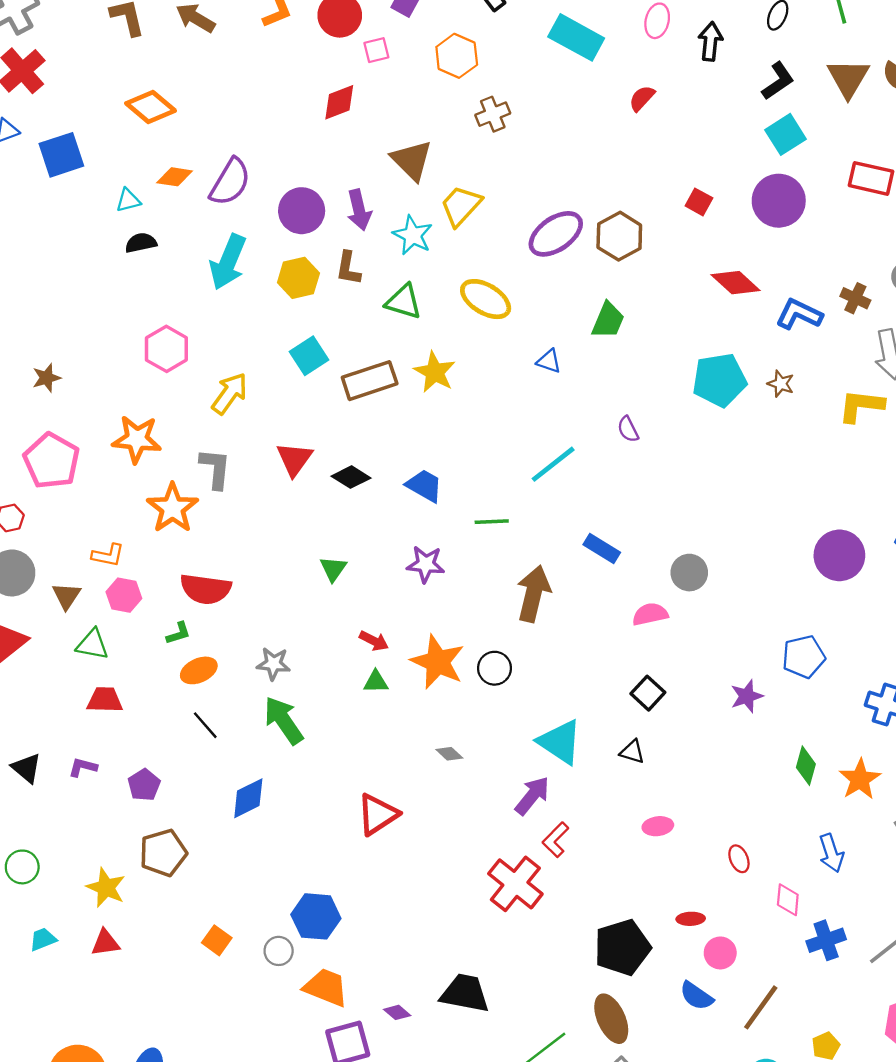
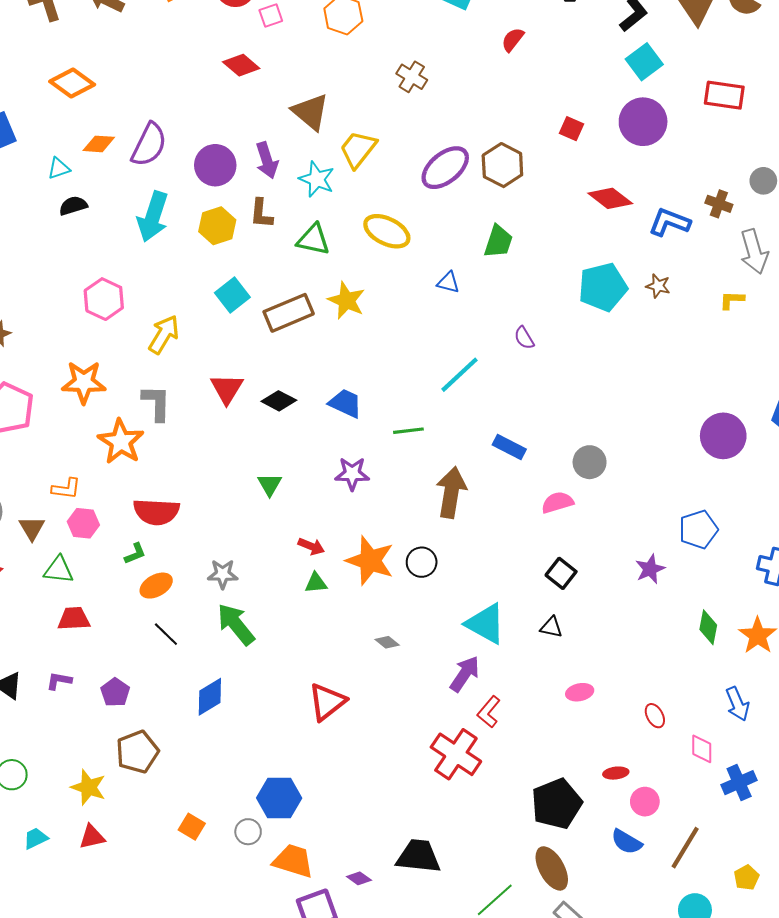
red diamond: (339, 102) -> (241, 65), turned 66
brown cross: (493, 114) -> (412, 77), moved, turned -32
yellow L-shape: (861, 406) -> (732, 300), size x0.6

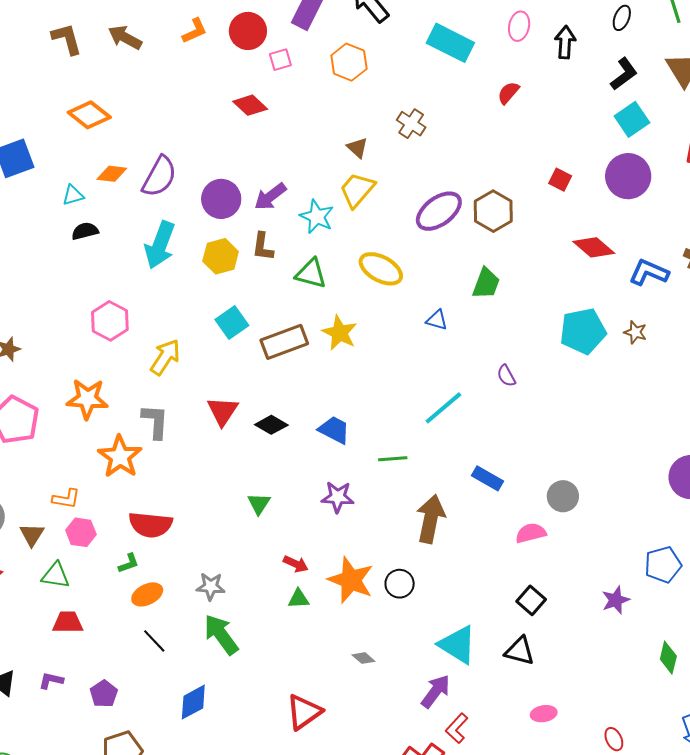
brown triangle: (310, 112) -> (357, 148), moved, size x0.6
purple arrow: (267, 160) -> (270, 197), turned 68
black triangle: (551, 627) -> (520, 651), size x1.4

